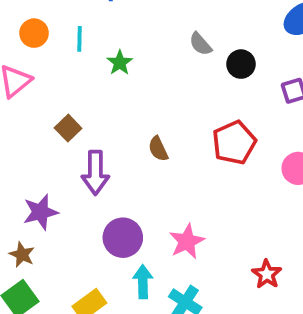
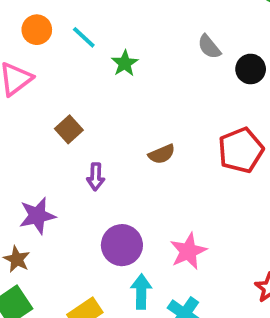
cyan line: (79, 39) -> (84, 37), turned -50
brown semicircle: (158, 149) -> (162, 154), turned -90
purple arrow: (95, 173) -> (96, 177), size x0.6

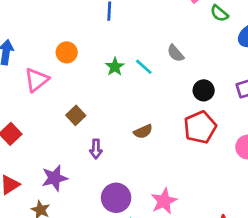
orange circle: (37, 30) -> (67, 52), moved
cyan line: (84, 37) -> (144, 67), moved
black circle: (251, 69) -> (204, 90), moved

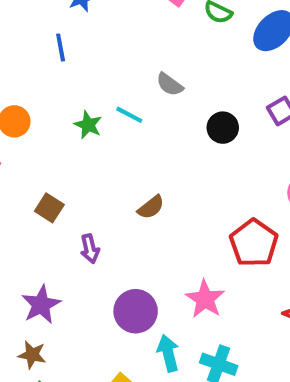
red pentagon: (200, 127) -> (254, 243), moved

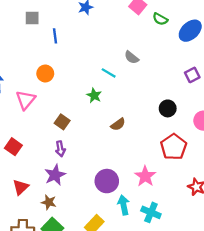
blue line: (61, 48) -> (55, 36), moved
green star: (88, 125) -> (94, 96), moved
black circle: (223, 128) -> (168, 108), moved
purple arrow: (90, 249) -> (60, 149), moved

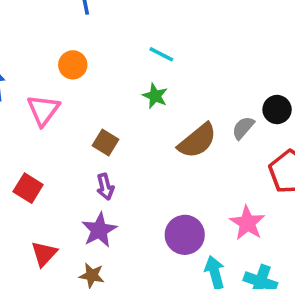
gray semicircle: (132, 57) -> (243, 128), moved, turned 96
cyan line: (109, 73) -> (161, 54), moved
brown semicircle: (118, 124) -> (197, 141), size x1.6

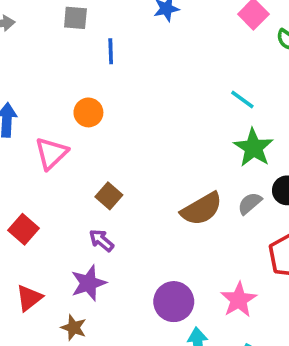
cyan line: (161, 54) -> (242, 99), moved
green star: (155, 96) -> (253, 148), moved, size x1.5
purple arrow: (105, 187) -> (101, 240), turned 135

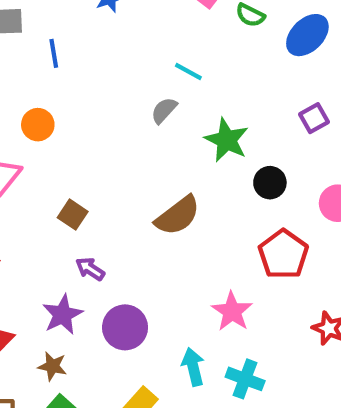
cyan line: (242, 99) -> (188, 71), moved
gray semicircle: (250, 203) -> (164, 110), moved
purple arrow: (101, 240) -> (90, 269), moved
purple circle: (174, 302) -> (125, 327), moved

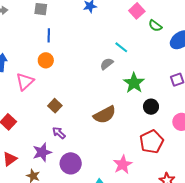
blue line: (54, 53) -> (49, 35), moved

